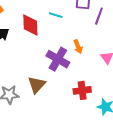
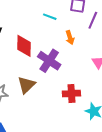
red diamond: (30, 25) -> (24, 46), moved
orange arrow: (78, 47) -> (70, 38), moved

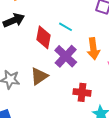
cyan line: (50, 17) -> (66, 27), moved
orange arrow: (70, 38) -> (93, 49), moved, size x1.5

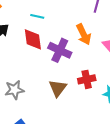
cyan line: (66, 27) -> (37, 16), moved
brown triangle: (39, 76) -> (58, 88), moved

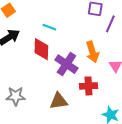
red cross: (87, 79) -> (89, 86), moved
brown triangle: (58, 88) -> (59, 101), turned 36

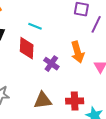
purple cross: (66, 64) -> (51, 64), size x0.7
red cross: (89, 86) -> (75, 101), moved

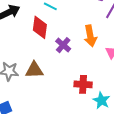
brown triangle: (43, 100) -> (34, 70), moved

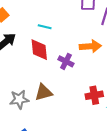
orange arrow: (90, 36) -> (90, 46), turned -70

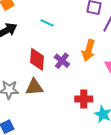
orange arrow: (90, 46) -> (89, 50), turned 100
red diamond: (39, 50) -> (37, 59), moved

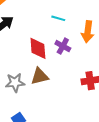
cyan line: (47, 23) -> (58, 18), moved

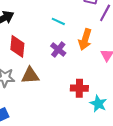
red diamond: (38, 48) -> (17, 46), moved

